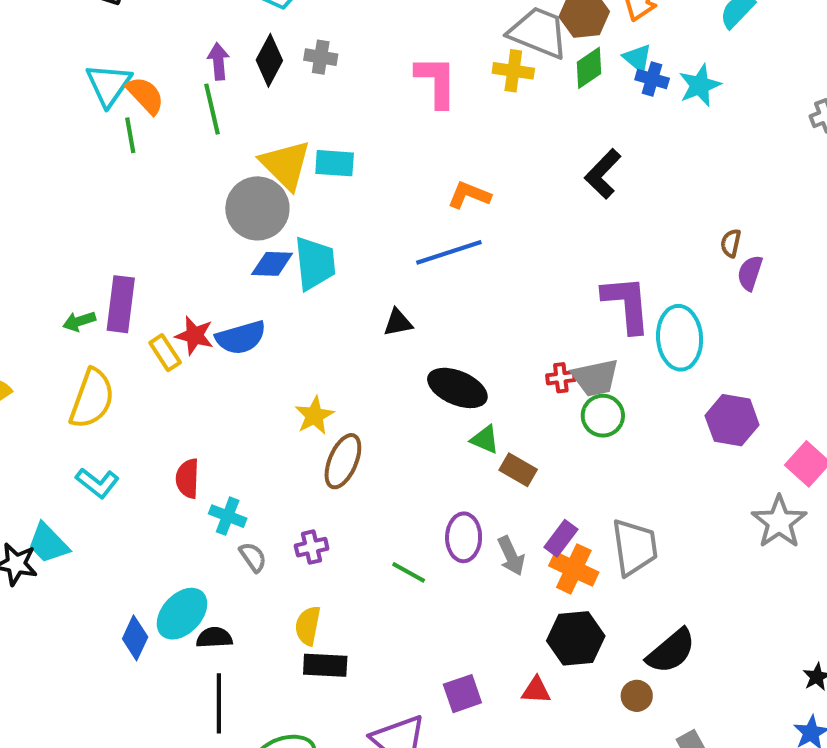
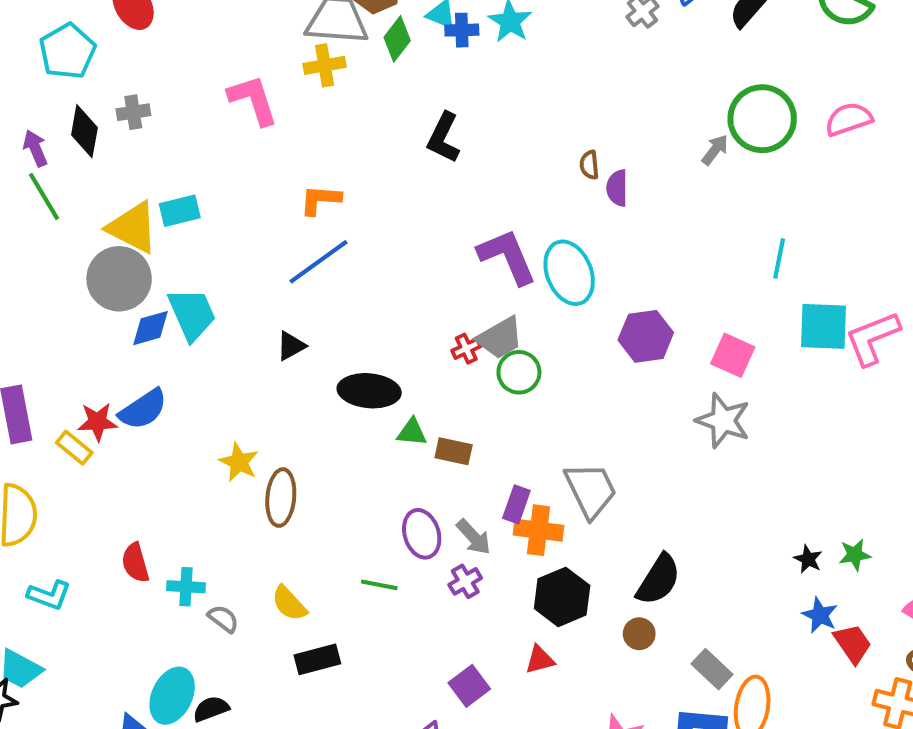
purple cross: (312, 547) -> (465, 581), moved
yellow semicircle: (308, 626) -> (289, 603), moved, turned -36
black rectangle: (325, 665) -> (317, 659), moved

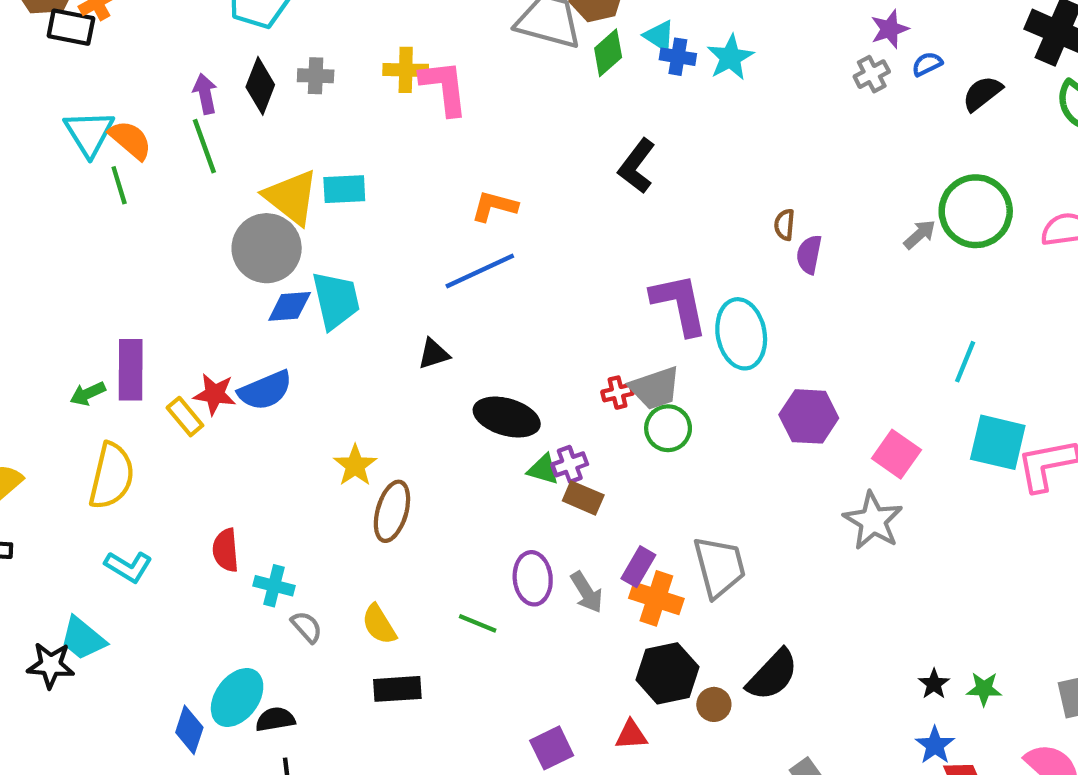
yellow cross: (325, 65) -> (406, 70), moved
purple cross: (465, 581) -> (570, 464), moved
brown circle: (639, 634) -> (714, 704), moved

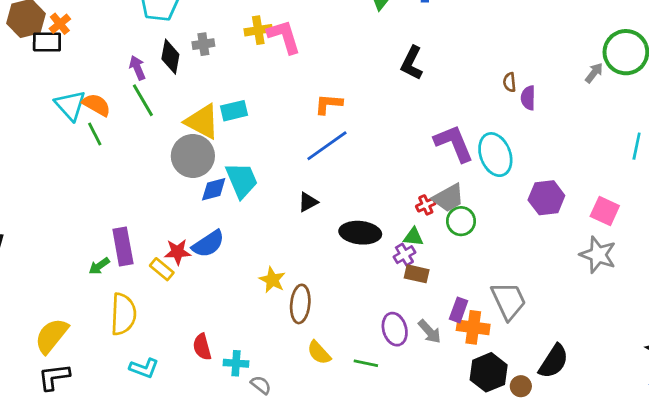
green triangle: (543, 469) -> (413, 237), moved
yellow semicircle: (379, 624) -> (319, 353), moved

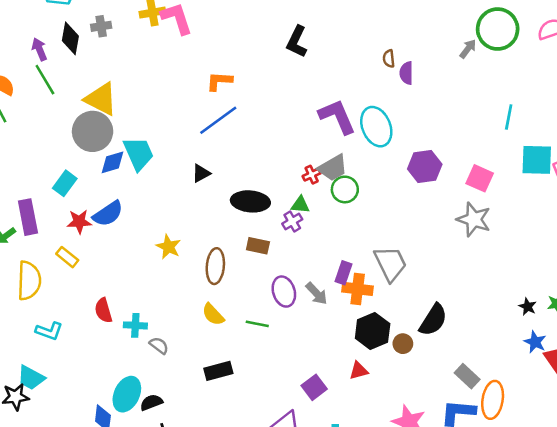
cyan rectangle: (234, 111) -> (65, 183), moved, turned -40
yellow rectangle: (162, 269) -> (67, 257), moved
brown rectangle: (417, 274) -> (258, 246), moved
brown ellipse: (300, 304) -> (215, 266), moved

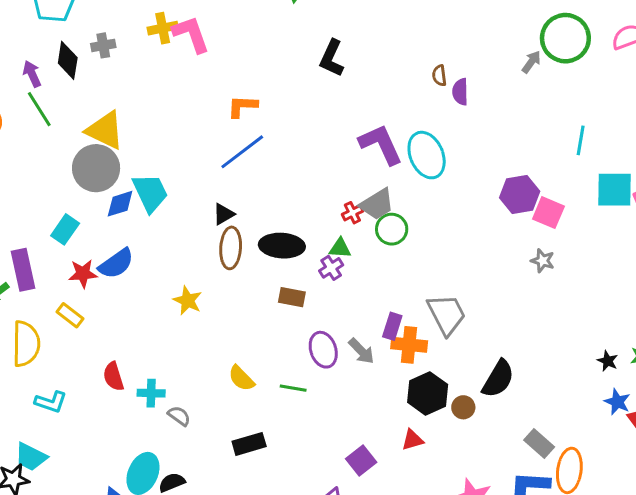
purple hexagon: (425, 167) -> (520, 195), moved
gray star: (474, 219) -> (543, 261), size x0.6
brown ellipse: (215, 266) -> (231, 248), moved

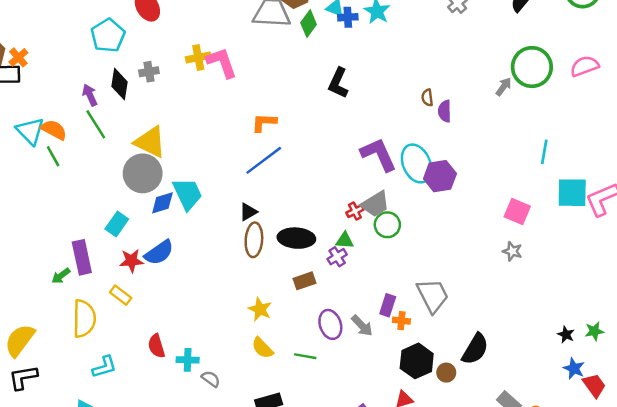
purple hexagon: (520, 195) -> (440, 176), moved
brown rectangle: (292, 297) -> (304, 281), turned -30
yellow star: (188, 301) -> (260, 309), moved
orange cross: (409, 345) -> (401, 321), size x0.6
cyan L-shape: (51, 402) -> (104, 367), turned -35

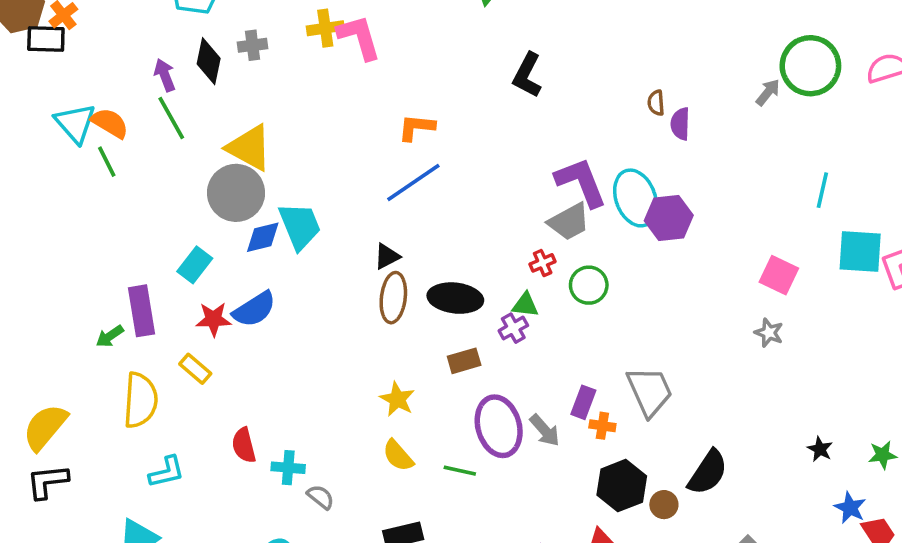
gray trapezoid: (375, 204) -> (569, 222), moved
purple ellipse: (330, 324) -> (499, 426), size x1.4
black star: (566, 335) -> (820, 449), moved

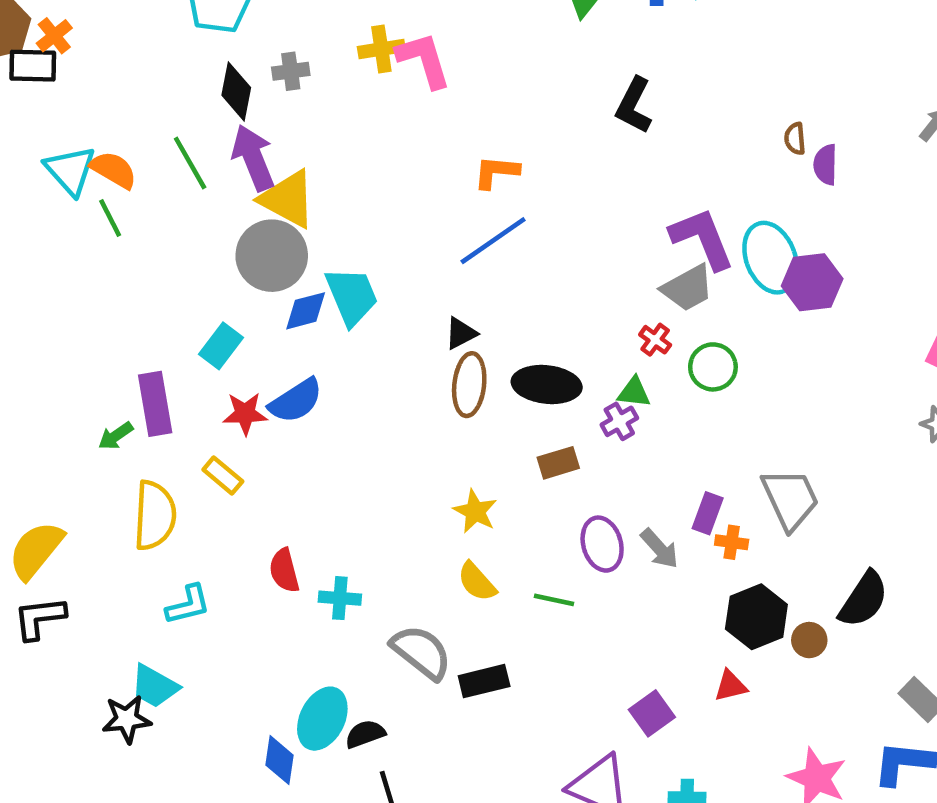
purple arrow: (165, 75) -> (253, 158), moved, size x1.6
red cross: (543, 263) -> (655, 340), turned -30
purple ellipse: (499, 426) -> (602, 544), size x0.7
gray semicircle: (321, 497) -> (421, 652), moved, size x1.8

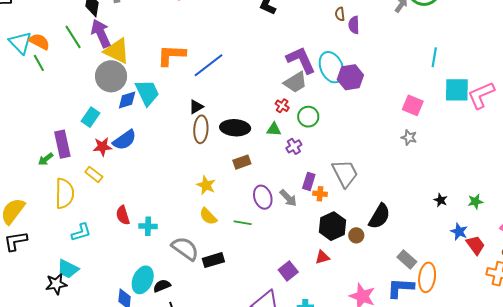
orange L-shape: (496, 172) -> (171, 55), moved, size x1.4
purple cross: (619, 421) -> (294, 146), moved

